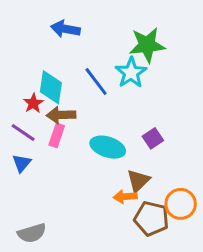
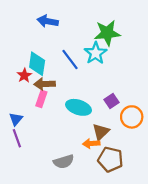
purple line: (23, 132) -> (17, 138), moved, turned 36
orange circle: (181, 204) -> (132, 117), moved
gray semicircle: (32, 233) -> (64, 162), moved

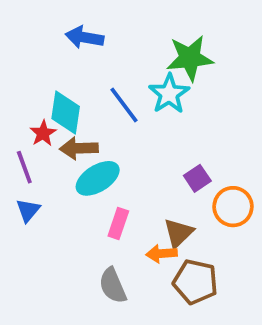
pink rectangle: (41, 99) -> (118, 223), moved
cyan ellipse: (79, 107) -> (98, 178), moved, turned -50
purple line: (17, 138) -> (24, 167), moved
gray semicircle: (64, 162) -> (113, 286), turned 84

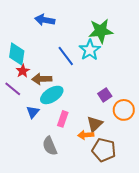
cyan diamond: (66, 113) -> (17, 54), moved
purple line: (24, 167) -> (13, 89), turned -30
blue triangle: (28, 210) -> (33, 112), moved
gray semicircle: (113, 286) -> (50, 146), moved

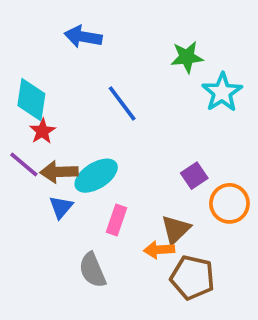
green star: (101, 31) -> (187, 57), size x0.7
cyan star: (90, 50) -> (222, 92), moved
brown arrow: (42, 79) -> (59, 172), moved

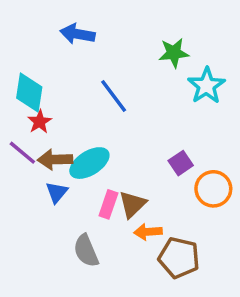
brown triangle: (176, 229) -> (132, 204), moved

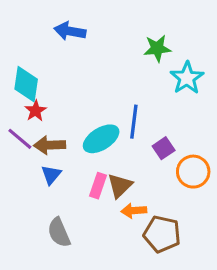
blue line: (114, 96) -> (134, 122), moved, turned 44
cyan ellipse: (89, 163) -> (101, 139), moved
gray semicircle: (86, 251) -> (59, 232), moved

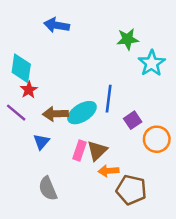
brown arrow: (50, 145) -> (55, 114), moved

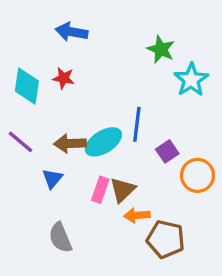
green star: (128, 39) -> (161, 49), turned 30
red star: (29, 90) -> (64, 78), moved, turned -30

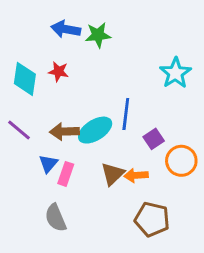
green star: (161, 49) -> (98, 35), moved, turned -30
pink rectangle: (100, 190) -> (66, 174), moved
orange arrow: (137, 215) -> (136, 175), moved

